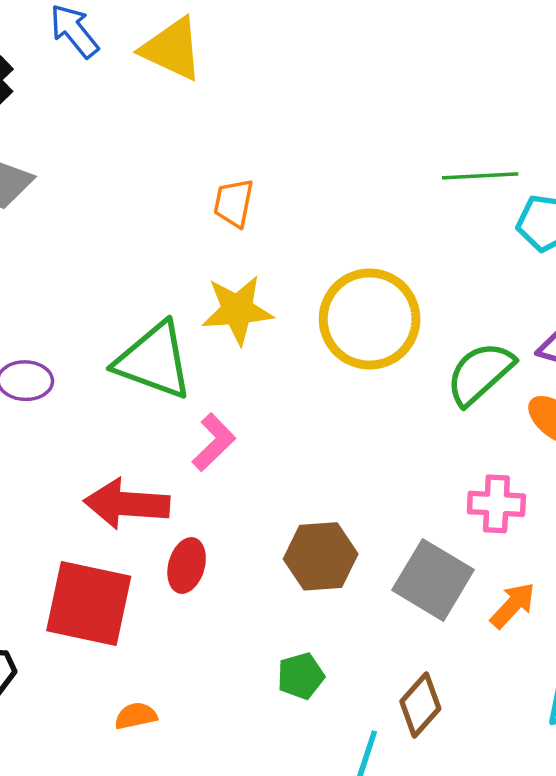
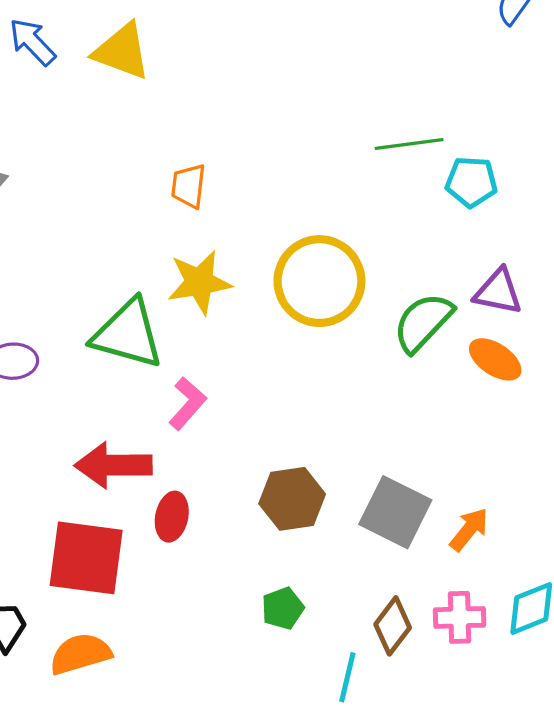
pink cross: (496, 504) -> (460, 617), moved
orange semicircle: (136, 716) -> (80, 654), moved, size x1.6

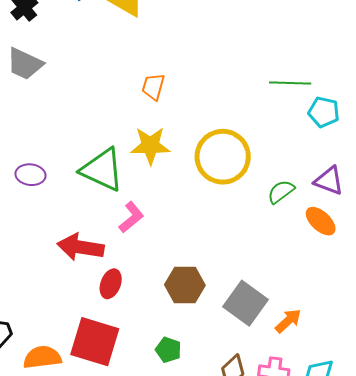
green semicircle: (423, 322) -> (281, 192), size x0.7
red square: (86, 558) -> (95, 342), moved
green pentagon: (283, 608) -> (168, 350), turned 30

